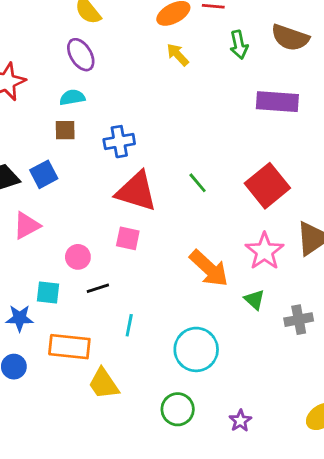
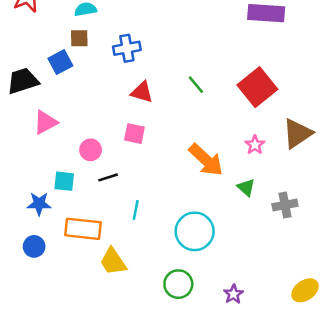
blue square: (44, 174) -> (60, 62), moved
red triangle: (136, 191) -> (142, 92), size x0.6
pink star: (264, 251) -> (255, 145), size x0.6

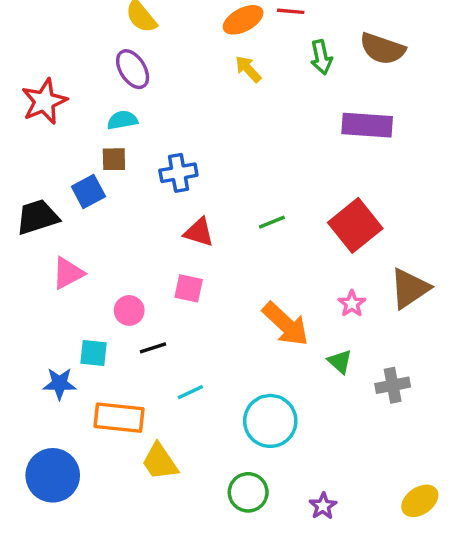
green line: (196, 85) -> (272, 222), turned -72
cyan line: (136, 210) -> (190, 392), turned 54
blue circle: (34, 246) -> (53, 475), moved, size x1.8

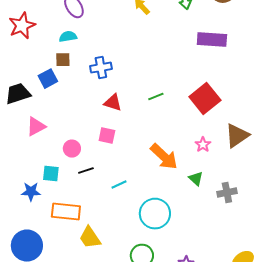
cyan line: (190, 392) -> (119, 185), moved

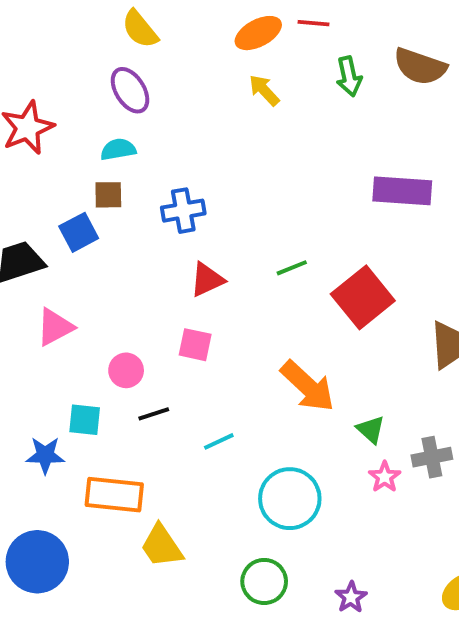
purple rectangle: (212, 40) -> (402, 191), moved
red square: (205, 99) -> (363, 297), moved
red triangle: (113, 103) -> (207, 280), turned -42
pink star: (203, 145) -> (385, 477), moved

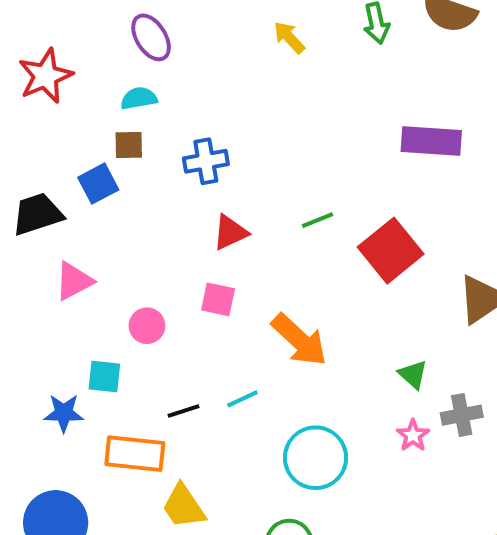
orange arrow: (308, 386) -> (299, 340), moved
black line: (154, 414) -> (184, 411), moved
green triangle: (371, 430) -> (413, 374), moved

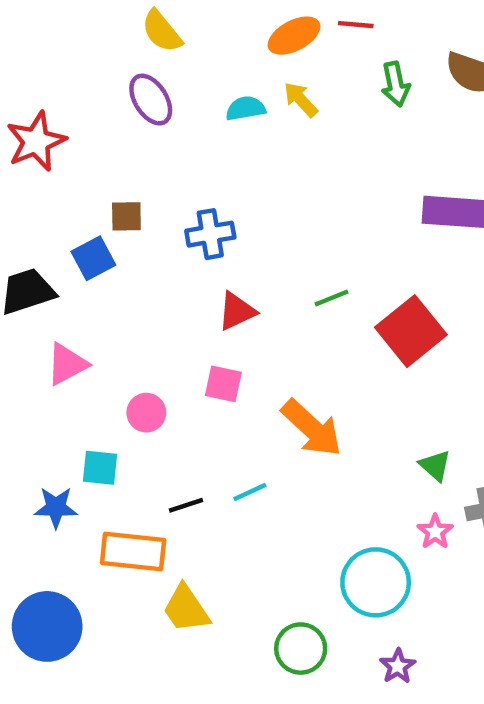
cyan semicircle: (139, 98) -> (246, 108), moved
cyan circle: (316, 458) -> (376, 582), moved

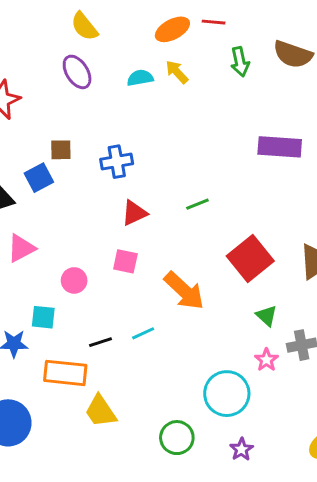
red square: (411, 331) -> (250, 258), moved

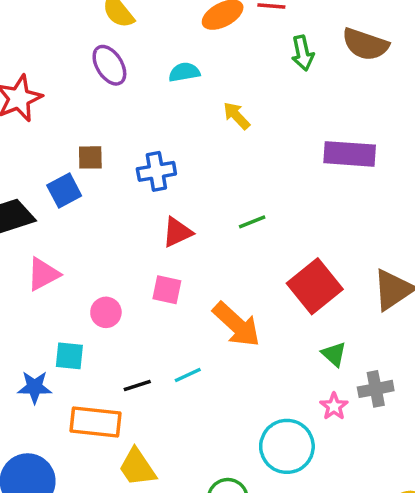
yellow arrow: (177, 72) -> (236, 116), moved

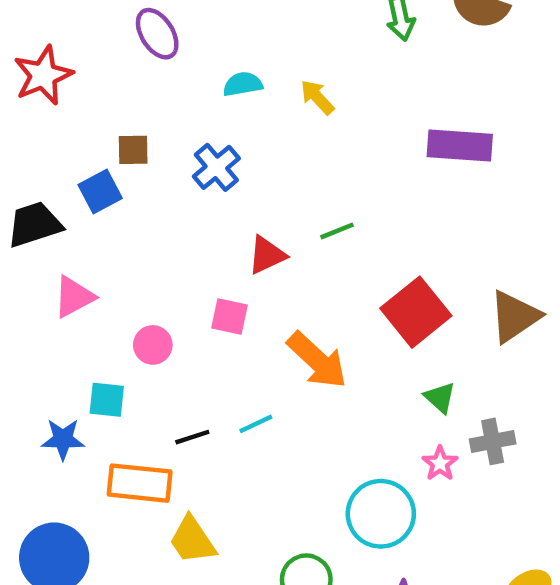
cyan semicircle: (184, 72) -> (243, 84), moved
blue cross: (156, 171) -> (216, 167), turned -30
red triangle: (177, 232) -> (267, 255), moved

